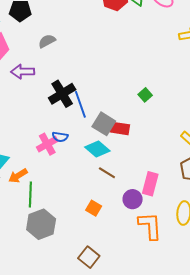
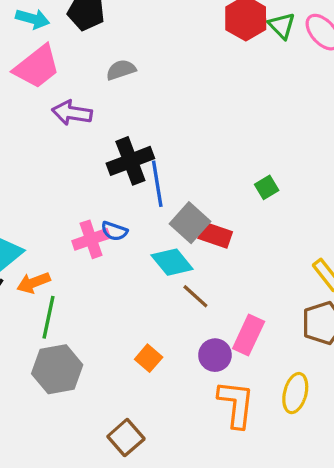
brown line: (107, 173) -> (195, 296), moved

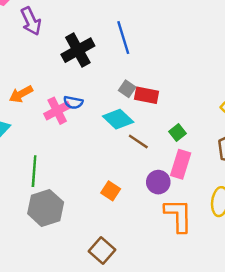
purple arrow: (72, 113) -> (31, 21), turned -116
blue line: (157, 184) -> (123, 38), moved
green square: (267, 187) -> (178, 132), moved
gray square: (190, 223) -> (127, 89), size x0.6
orange arrow: (34, 283) -> (21, 94), moved

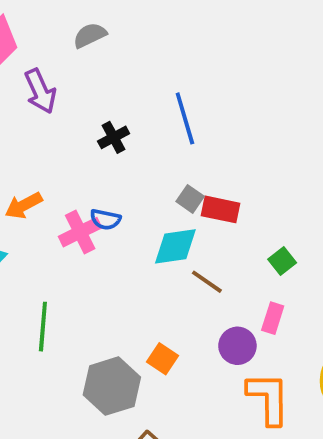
black cross: (78, 50) -> (114, 137), size x0.6
cyan diamond: (118, 119) -> (175, 246), turned -52
green square: (178, 132) -> (282, 261), moved
pink rectangle: (181, 164) -> (273, 318), size x0.7
gray hexagon: (46, 208) -> (112, 386), moved

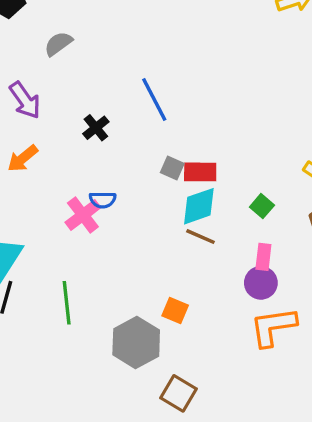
orange arrow: (24, 205) -> (23, 158), moved
cyan diamond: (175, 246) -> (199, 206), moved
purple circle: (237, 346) -> (261, 283), moved
orange L-shape: (268, 398) -> (273, 327), turned -87

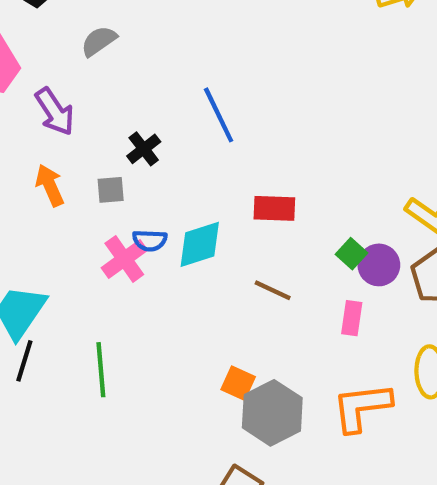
orange arrow: (23, 158) -> (50, 185), turned 104
gray square: (172, 168) -> (111, 190), moved, turned -30
cyan diamond: (199, 206) -> (200, 244), moved
purple circle: (261, 283) -> (379, 265), moved
gray hexagon: (136, 342) -> (272, 413), moved

